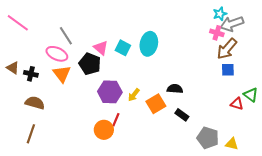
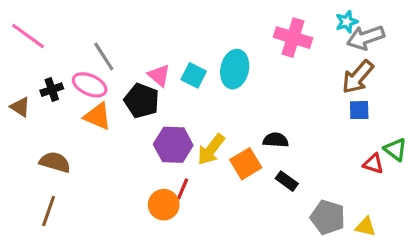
pink cross: (217, 33) -> (293, 38), moved, size x1.6
black cross: (31, 74) -> (52, 90), moved, turned -32
orange triangle: (62, 74) -> (97, 116), turned -30
yellow arrow: (134, 95) -> (211, 149), size x1.5

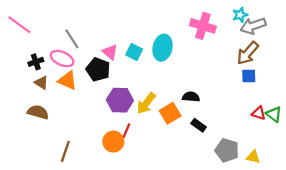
brown triangle: (20, 107) -> (41, 83), moved
green triangle: (395, 149) -> (274, 114), moved
brown line: (49, 211) -> (65, 151), moved

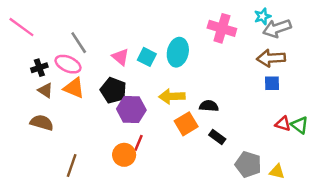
brown arrow: (248, 53) -> (271, 58), turned 45
black pentagon: (98, 69) -> (113, 90), moved
yellow arrow: (146, 103) -> (172, 96), moved, turned 50

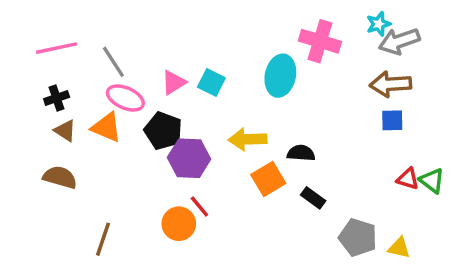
pink line: (21, 27) -> (57, 48), moved, turned -48
cyan ellipse: (178, 52) -> (280, 76), moved
pink triangle: (121, 57) -> (174, 83), turned 48
pink ellipse: (68, 64) -> (125, 98), moved
red line: (138, 143) -> (199, 206), turned -63

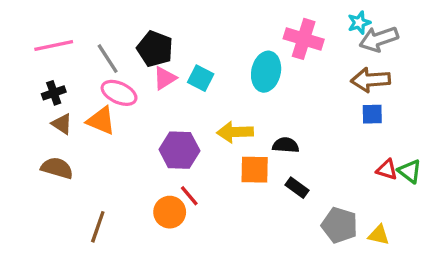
black pentagon: (163, 131) -> (155, 49), moved
orange square: (268, 179) -> (255, 170), turned 32

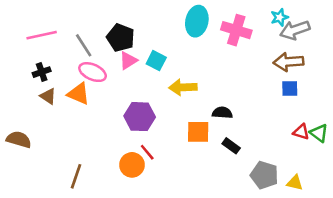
cyan ellipse: (266, 72) -> (197, 21), moved
yellow arrow: (235, 132) -> (183, 87), moved
brown semicircle: (57, 168) -> (19, 139), moved

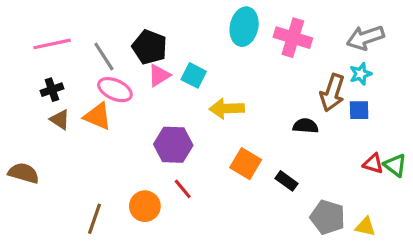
cyan star: (280, 17) -> (361, 74), moved
brown arrow: (288, 62) -> (332, 93), moved, turned -68
black semicircle: (222, 113) -> (305, 126), moved
orange square: (198, 132) -> (246, 164), turned 30
orange circle: (132, 165) -> (145, 206), moved

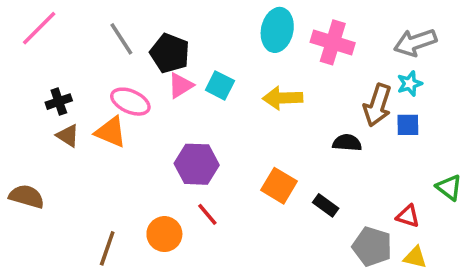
pink line: (52, 44) -> (39, 28), moved, turned -33
gray line: (104, 57) -> (121, 39), moved
yellow arrow: (227, 109) -> (283, 98), moved
red triangle: (373, 164) -> (408, 216), moved

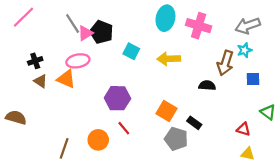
pink triangle: (181, 85) -> (85, 33), moved
pink ellipse: (130, 102) -> (78, 61), turned -35
blue square: (408, 125) -> (253, 79), moved
gray pentagon: (372, 247) -> (176, 139), moved

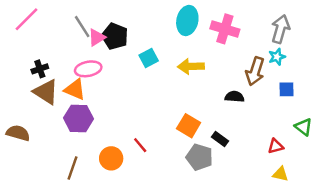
gray arrow: (248, 26) -> (280, 29), turned 125
cyan square: (131, 51) -> (149, 58), turned 35
brown triangle: (41, 81) -> (46, 92), size x1.6
purple hexagon: (117, 98) -> (79, 118), moved
red triangle: (243, 129) -> (276, 146), turned -32

